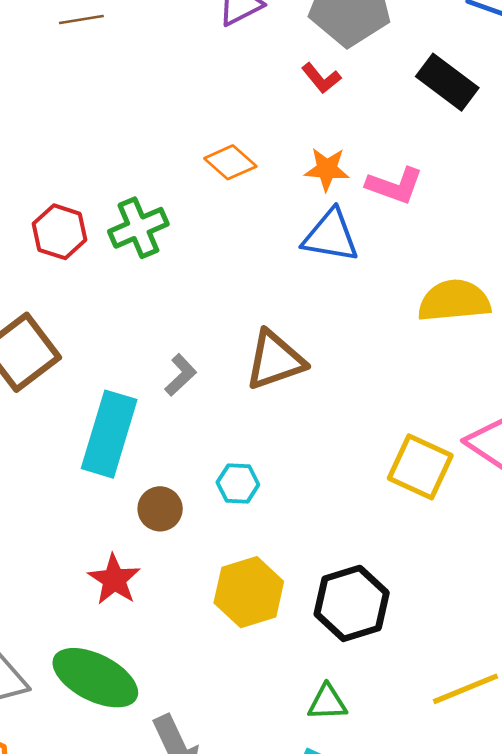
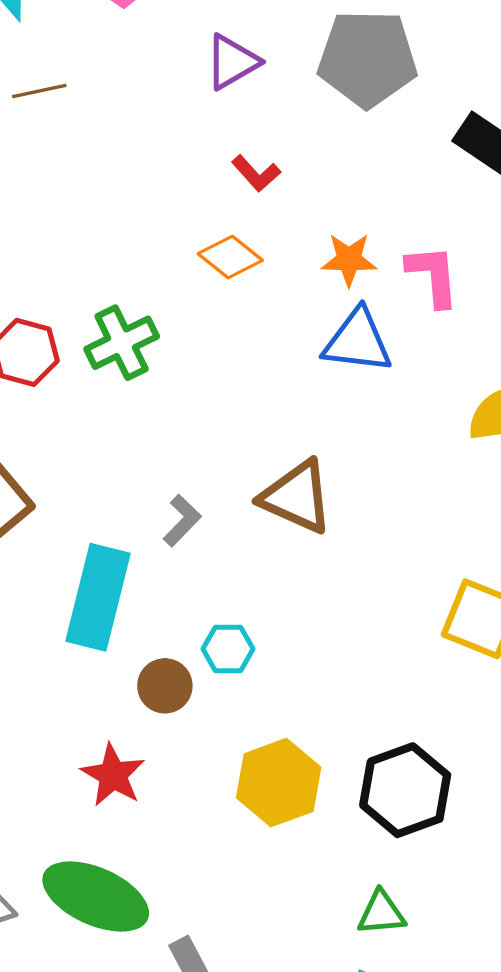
red L-shape: (321, 78) -> (256, 173), moved
pink L-shape: (395, 185) -> (433, 276), turned -112
brown triangle: (275, 360) -> (297, 497), turned 46
cyan hexagon: (238, 483) -> (228, 649), moved

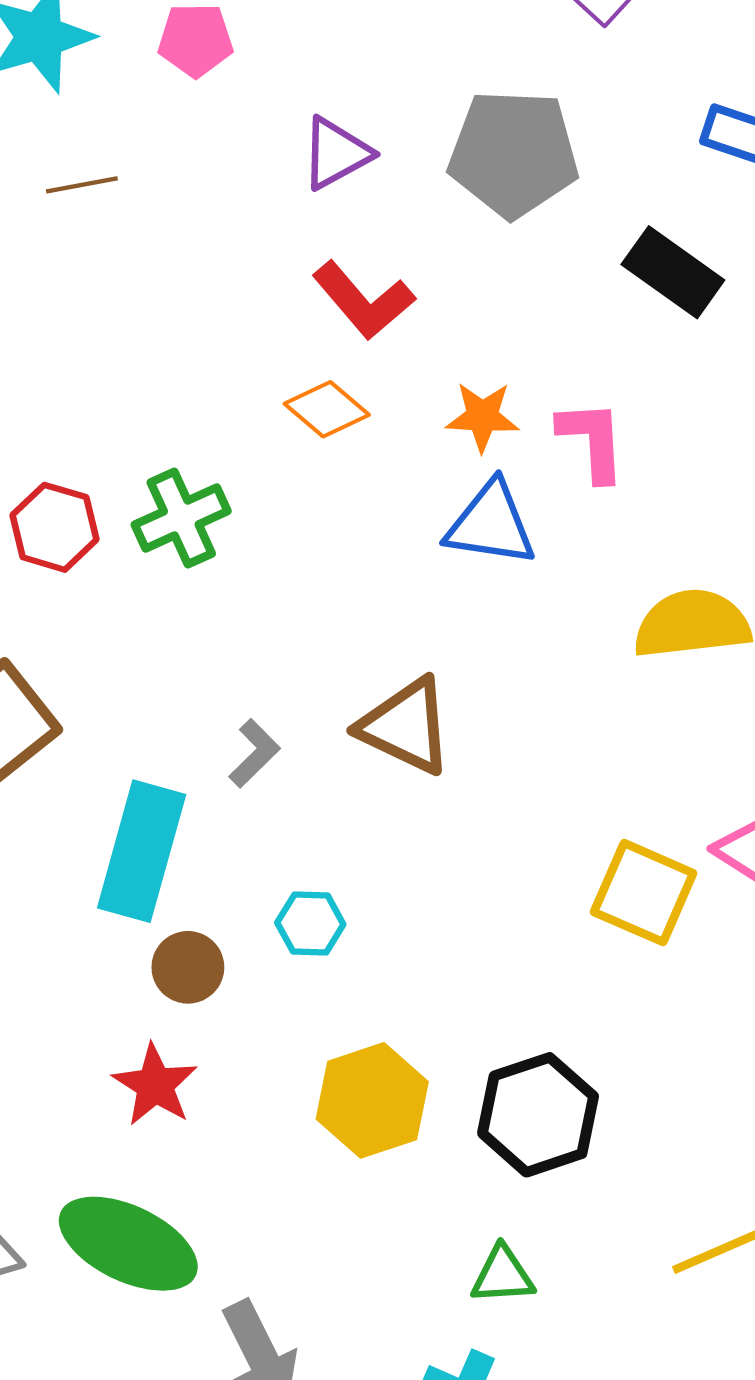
red L-shape: (256, 173) -> (363, 300), size x1.6
brown circle: (165, 686) -> (188, 967), moved

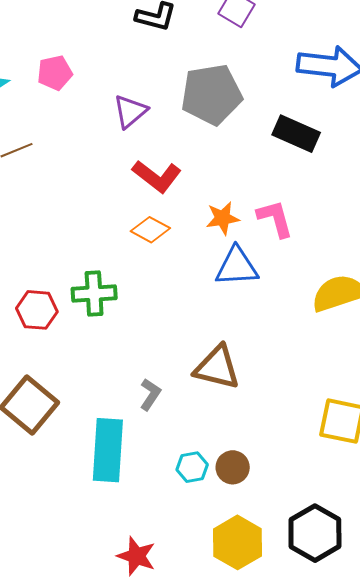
green cross: (181, 518) -> (94, 293), turned 33
brown circle: (188, 967) -> (233, 467), moved

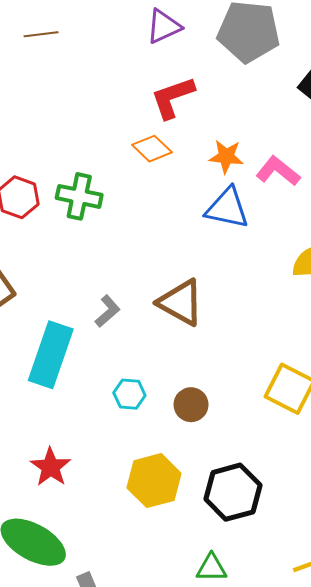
red L-shape: (157, 176) -> (173, 97), turned 108
pink L-shape: (275, 219) -> (278, 171), turned -51
brown circle: (233, 467) -> (191, 405), moved

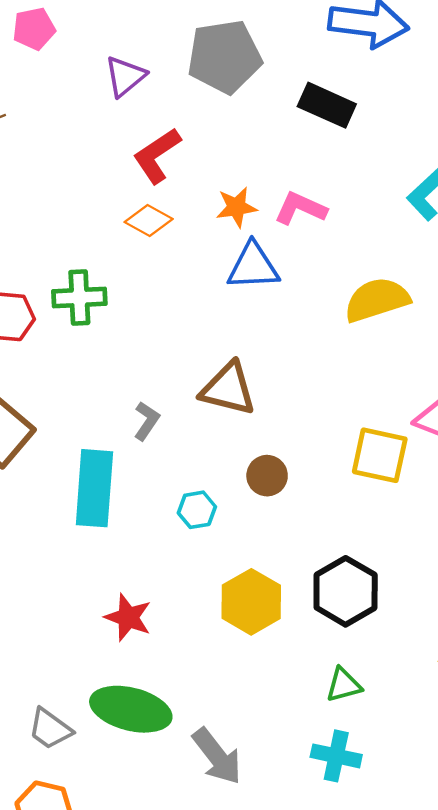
brown circle: (191, 405) -> (267, 476), moved

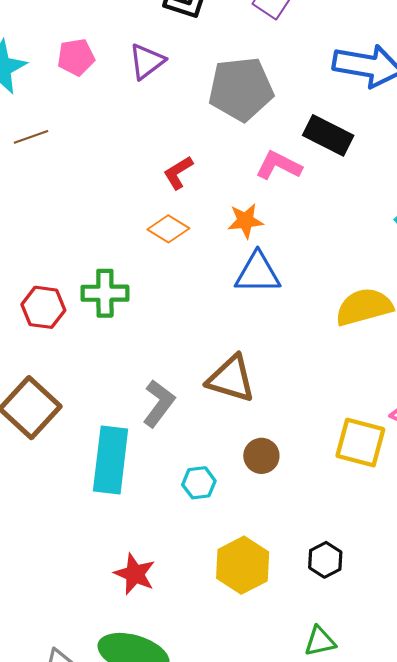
purple triangle: (125, 76) -> (147, 61), moved
red L-shape: (157, 155) -> (178, 173), size x0.7
pink L-shape: (300, 208) -> (279, 166), moved
gray L-shape: (147, 421) -> (159, 403), size x1.4
black hexagon: (346, 591) -> (325, 560), size x0.6

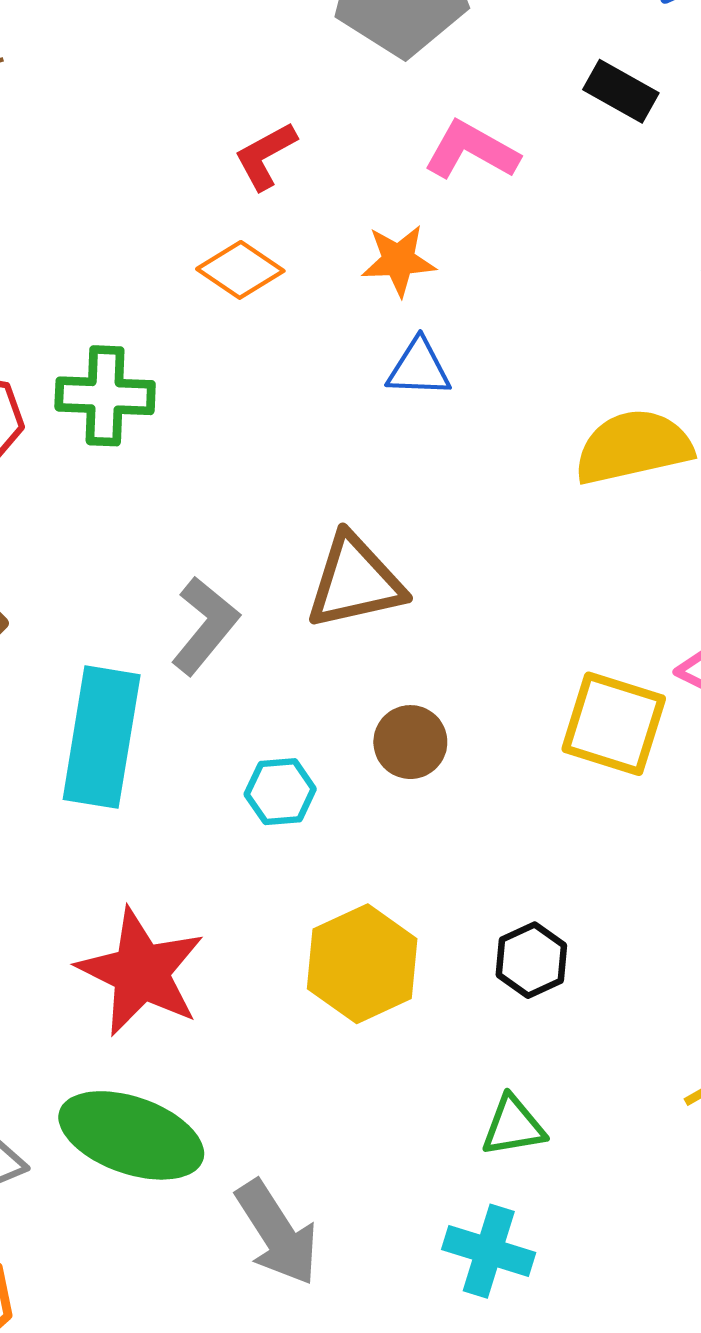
black rectangle: (328, 135) -> (621, 91), moved, size x0.7
blue triangle: (258, 273) -> (419, 368), size x0.7
brown triangle: (231, 379) -> (355, 582), turned -32
red star: (135, 574) -> (141, 972), size x1.5

